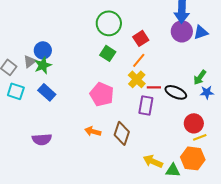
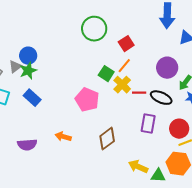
purple circle: (182, 31) -> (167, 68), moved
green square: (108, 53) -> (106, 74), moved
purple rectangle: (146, 105) -> (148, 124), moved
orange arrow: (93, 131) -> (63, 137), moved
brown diamond: (122, 133) -> (107, 139), turned 35

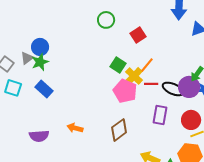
green circle: (94, 29) -> (106, 20), size x0.7
orange line: (124, 66) -> (147, 65), moved
purple circle: (167, 68) -> (189, 87), moved
pink pentagon: (87, 100) -> (125, 91), moved

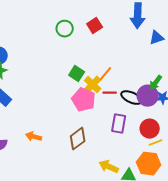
red square: (138, 35) -> (95, 26), moved

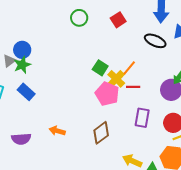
green circle: (65, 29) -> (79, 18), moved
black ellipse: (132, 98) -> (155, 41), moved

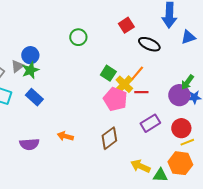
green circle: (79, 18) -> (78, 37), moved
black ellipse: (155, 41) -> (149, 44), moved
purple rectangle: (142, 118) -> (150, 123), turned 48

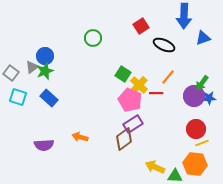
orange line: (137, 73) -> (168, 77), moved
purple rectangle: (150, 123) -> (133, 124), moved

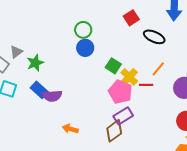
blue circle: (45, 56) -> (85, 48), moved
gray triangle: (32, 67) -> (16, 52), moved
purple semicircle: (44, 145) -> (52, 96), moved

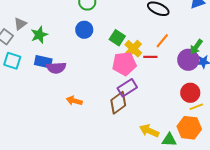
blue circle: (85, 48) -> (84, 30), moved
blue rectangle: (39, 90) -> (43, 62), turned -30
pink pentagon: (120, 92) -> (124, 64), turned -30

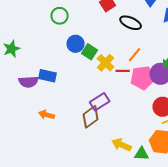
blue circle: (84, 30) -> (76, 44), moved
blue rectangle: (43, 62) -> (48, 76), moved
pink pentagon: (124, 64) -> (143, 78), moved

